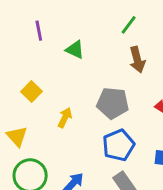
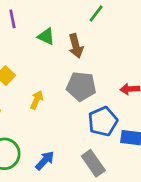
brown arrow: (137, 60) -> (76, 46), moved
blue pentagon: (118, 145) -> (103, 121), moved

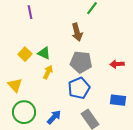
green triangle: (46, 36) -> (44, 53), moved
blue pentagon: (103, 121) -> (79, 88), moved

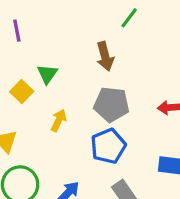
purple line: (30, 12) -> (17, 31), moved
green triangle: (44, 53) -> (47, 74), moved, turned 40

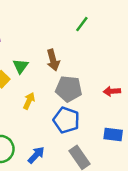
brown arrow: (105, 56) -> (53, 60), moved
blue pentagon: (108, 146) -> (66, 120), turned -30

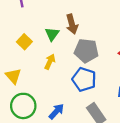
green triangle: (21, 66) -> (52, 34), moved

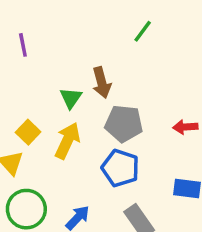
yellow square: (24, 42) -> (28, 132), moved
yellow arrow: (50, 62) -> (67, 141), size x1.5

